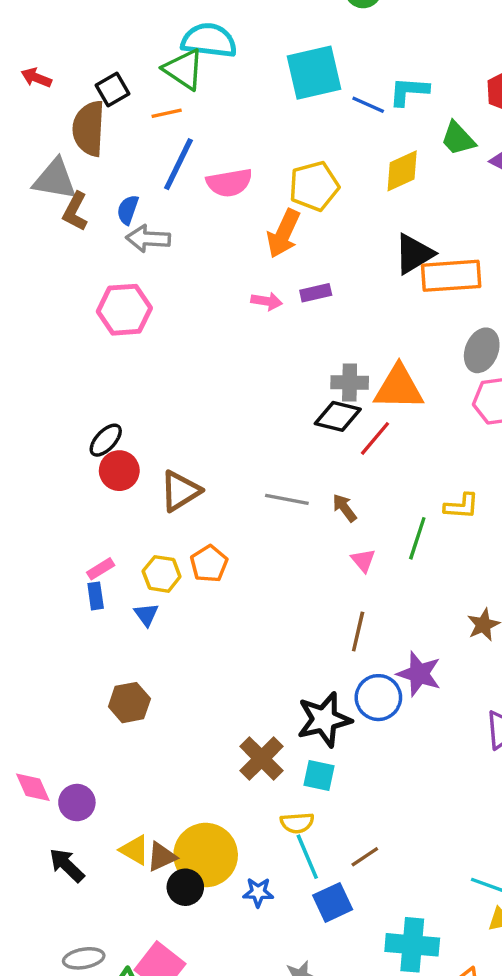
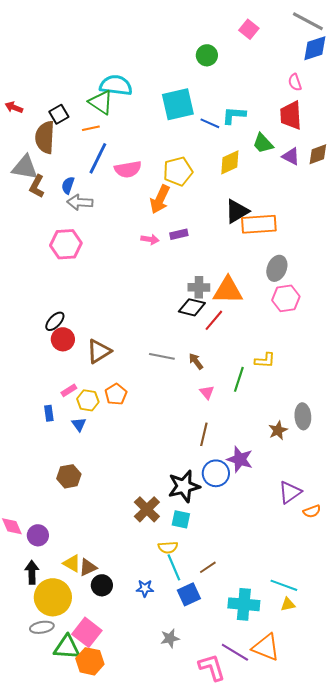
pink rectangle: (101, 569) -> (69, 390), moved
yellow circle: (206, 855) -> (53, 597), moved
black arrow: (67, 865) -> (32, 572), turned 45
cyan cross: (412, 945) -> (244, 604), moved

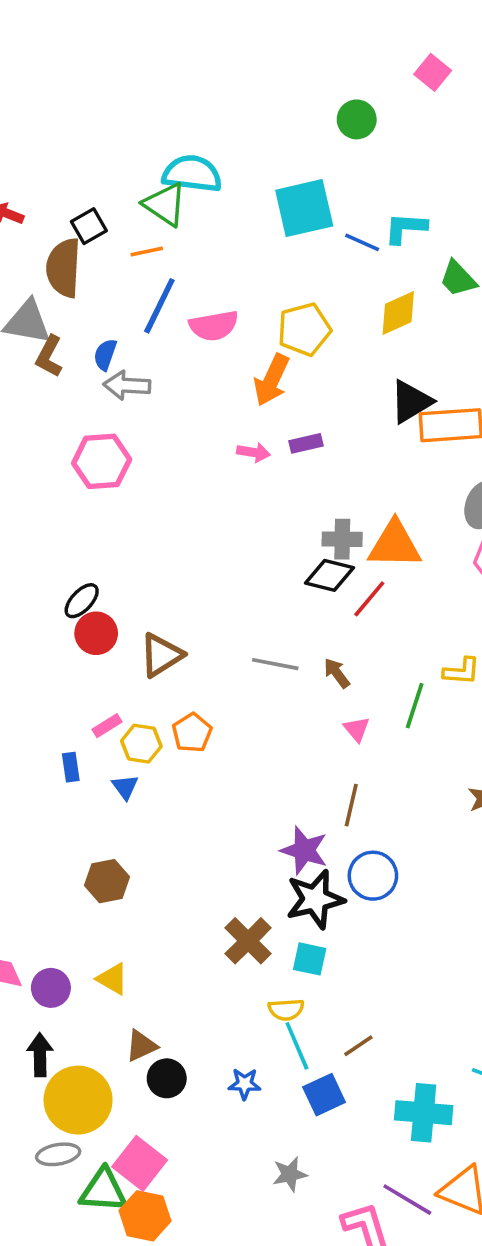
purple star: (240, 459) -> (304, 850), moved
yellow triangle: (72, 563) -> (112, 979), moved

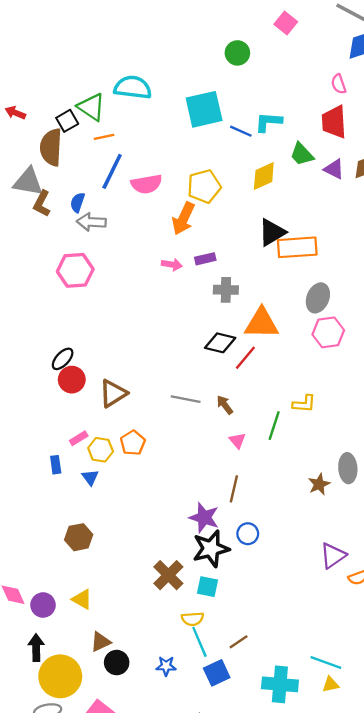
green triangle: (165, 204) -> (91, 107), moved
gray cross: (342, 539) -> (226, 290), moved
blue circle: (373, 876) -> (248, 534), size x0.7

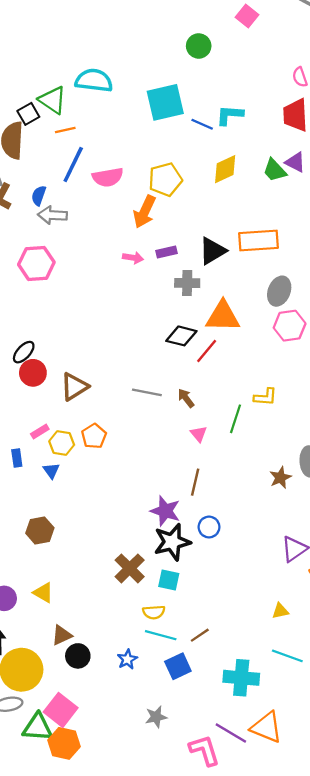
green trapezoid: (302, 154) -> (275, 170), moved
black triangle: (272, 232) -> (212, 251), moved
cyan line: (199, 642) -> (161, 635), turned -52
blue star: (166, 666) -> (127, 659), turned -30
yellow triangle: (331, 684) -> (280, 611), moved

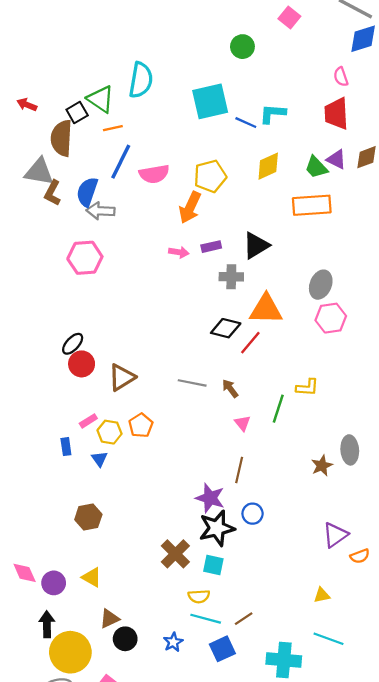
cyan semicircle: (94, 81) -> (141, 80), turned 93
blue semicircle: (39, 196) -> (87, 192), size x1.5
orange rectangle: (258, 240) -> (312, 205), moved

